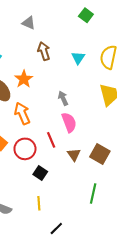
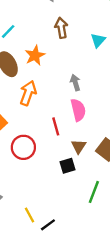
orange arrow: (22, 113) -> (28, 93), turned 35
red circle: (25, 149) -> (23, 147), moved
black square: (40, 173) -> (67, 166), moved, turned 32
yellow line: (39, 203) -> (30, 215), moved, turned -32

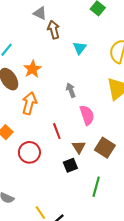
brown arrow: (61, 28) -> (54, 30), moved
cyan triangle: (98, 40) -> (80, 48), moved
pink semicircle: (78, 110) -> (87, 115), moved

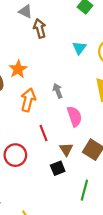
cyan triangle: (80, 48) -> (79, 48), moved
orange arrow: (29, 103) -> (28, 100), moved

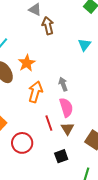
pink semicircle: (75, 116) -> (66, 107), moved
brown triangle: (66, 149) -> (67, 129), moved

